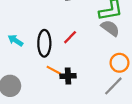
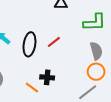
gray semicircle: (110, 28) -> (96, 51), moved, turned 30
orange line: (54, 70) -> (32, 87), moved

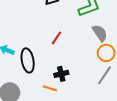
black ellipse: (29, 44) -> (28, 60), moved

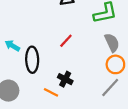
black cross: (61, 74) -> (65, 79), turned 32

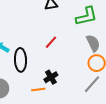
black cross: (65, 79) -> (51, 77), turned 32
orange line: (51, 92) -> (38, 89), turned -32

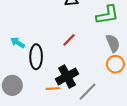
black cross: (51, 77) -> (67, 76), size x1.5
gray line: (92, 84) -> (87, 92), moved

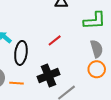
orange line: (53, 89) -> (17, 83), moved

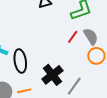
red line: (55, 40) -> (73, 37), moved

